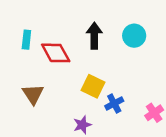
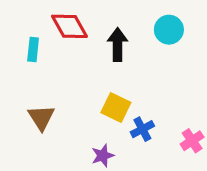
cyan circle: (134, 36) -> (169, 30), moved
red diamond: (56, 53) -> (69, 26), moved

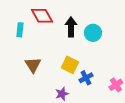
cyan circle: (169, 30) -> (93, 33), moved
brown triangle: (41, 117) -> (33, 65), moved

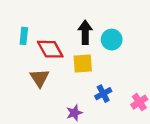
red diamond: (42, 16) -> (50, 49), moved
yellow square: (70, 65) -> (83, 64), moved, turned -30

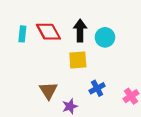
red diamond: (50, 49) -> (48, 32), moved
brown triangle: (39, 78) -> (48, 91), moved

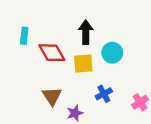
red diamond: (48, 32) -> (52, 53), moved
cyan circle: (105, 37) -> (112, 53), moved

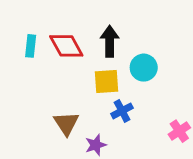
red diamond: (52, 53) -> (66, 46), moved
blue cross: (104, 94) -> (122, 111), moved

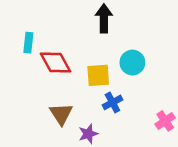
black arrow: (110, 41) -> (104, 18), moved
red diamond: (66, 46) -> (55, 63), moved

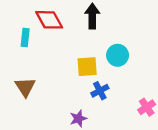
red diamond: (55, 63) -> (49, 20), moved
brown triangle: (61, 114) -> (25, 87), moved

